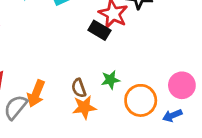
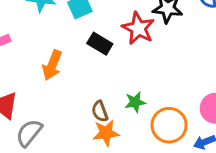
black rectangle: (99, 30) -> (100, 44), moved
orange arrow: (36, 94) -> (52, 65), moved

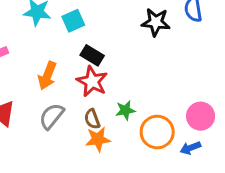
red star: (138, 28) -> (92, 81), moved
gray semicircle: (29, 133) -> (52, 116), moved

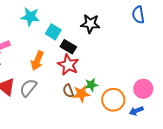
cyan square: (73, 21) -> (53, 32), moved, turned -35
black star: (156, 22) -> (90, 24), moved
gray semicircle: (52, 116) -> (28, 88), moved
orange star: (98, 139) -> (81, 94), moved

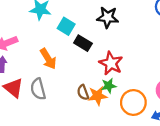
orange arrow: (37, 61) -> (48, 59), turned -54
red star: (68, 65) -> (111, 63), moved
gray semicircle: (28, 88) -> (38, 89), turned -54

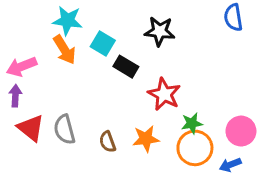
orange arrow: (48, 59) -> (64, 50), moved
green star: (109, 86) -> (192, 123), moved
brown semicircle: (83, 92) -> (107, 142), moved

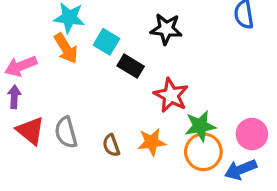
green star: (192, 123) -> (200, 126), size x1.4
blue arrow: (230, 165) -> (241, 170), size x1.4

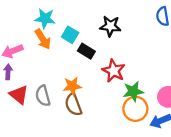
orange star: (152, 142) -> (72, 86), moved
brown semicircle: (111, 145) -> (73, 104), size x1.5

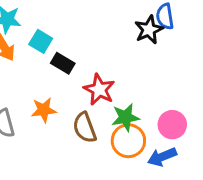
black star: (110, 26) -> (149, 30), moved, turned -30
brown semicircle: (73, 104) -> (85, 128), moved

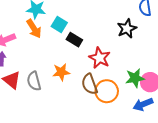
black star: (149, 30) -> (127, 29), moved
green star: (125, 117) -> (135, 78), moved
orange circle: (128, 141) -> (107, 91), moved

